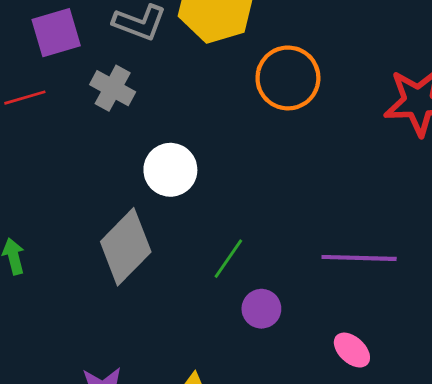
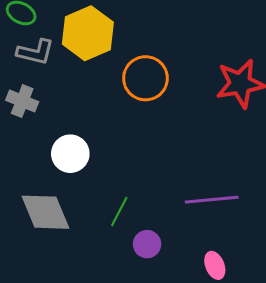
gray diamond: (126, 247) -> (45, 212), turned -60
pink ellipse: (352, 350) -> (215, 265), turned 32

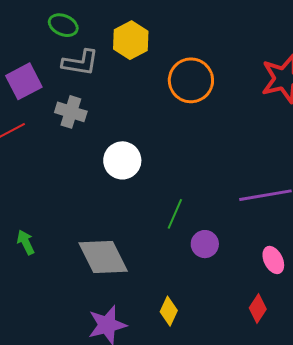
yellow hexagon: (88, 33) -> (131, 40), size x0.7
gray diamond: (45, 212) -> (103, 257), moved

